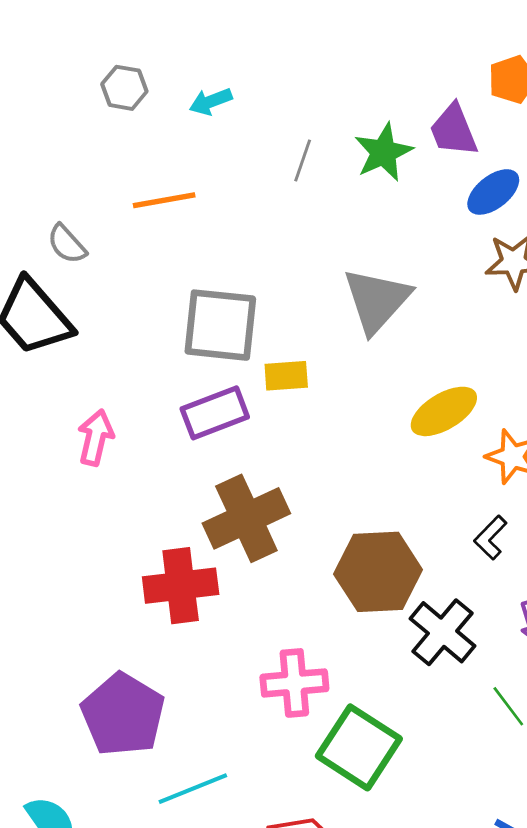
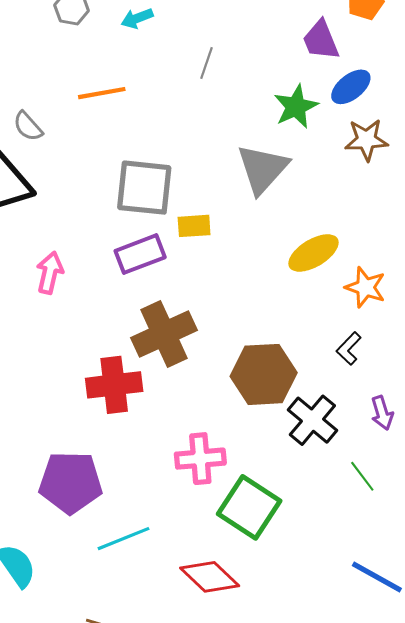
green star: (384, 152) -> (296, 107), moved
purple pentagon: (123, 715) -> (71, 482), turned -30

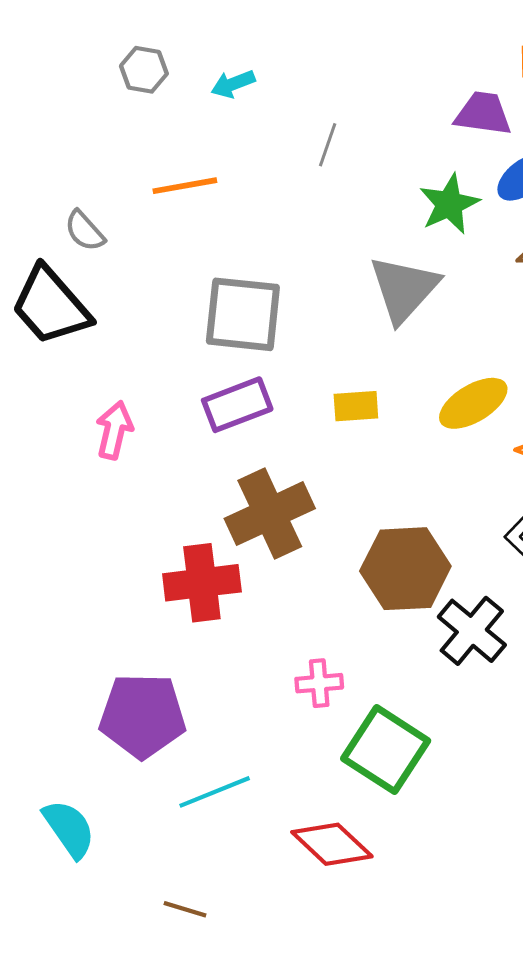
purple trapezoid: (321, 40) -> (483, 114), turned 120
yellow rectangle: (194, 226) -> (356, 406), moved
pink cross: (200, 459) -> (319, 683), size x0.7

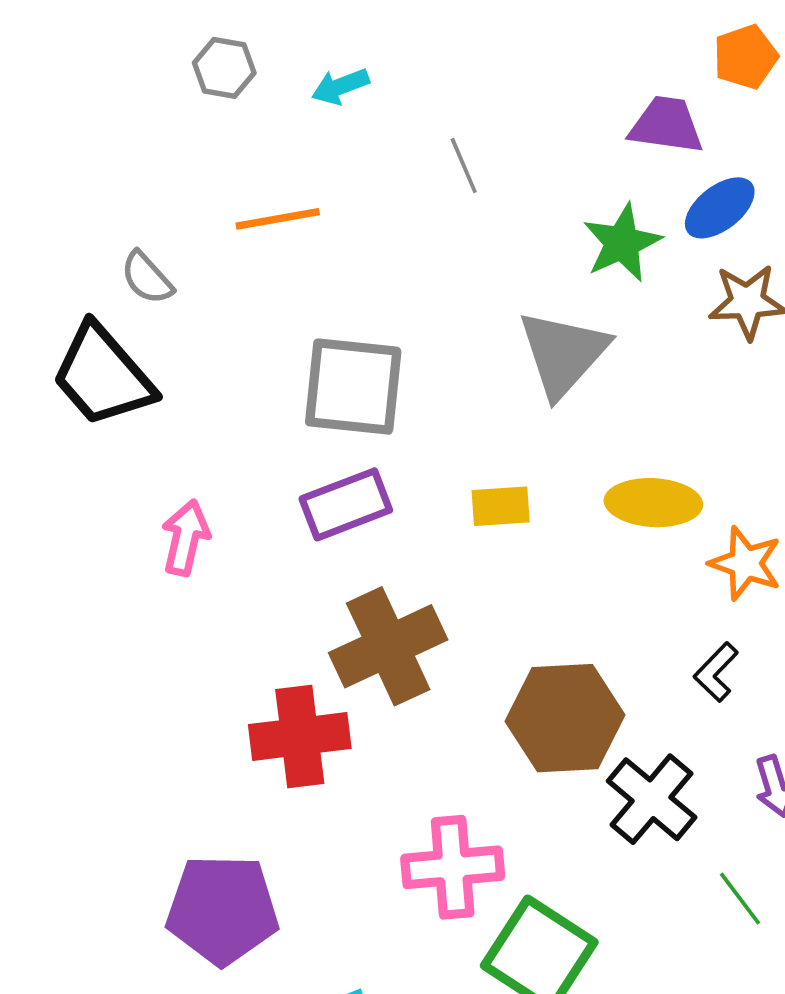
gray line: (328, 145) -> (464, 166), turned -42
yellow ellipse: (473, 403) -> (653, 503), turned 34
pink cross: (319, 683) -> (453, 867), size x1.6

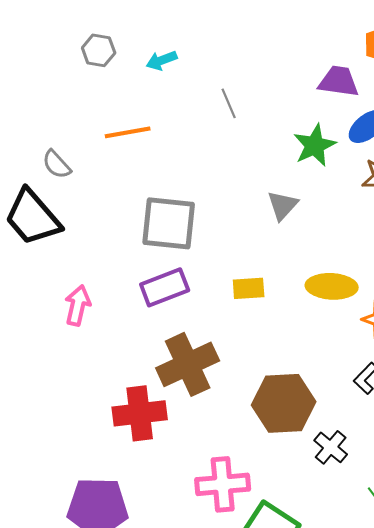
gray triangle: (563, 353) -> (283, 205), size x0.6
black cross: (652, 799) -> (331, 447), size x0.7

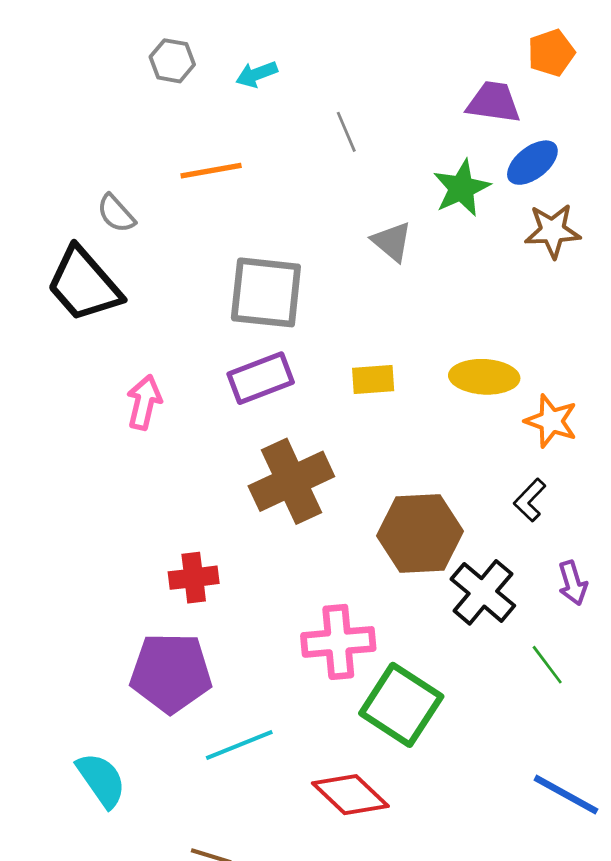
gray triangle: (283, 205) -> (392, 242), moved, turned -32
red cross: (140, 413) -> (194, 578), moved, size x0.7
black cross: (331, 447) -> (483, 592), size x1.4

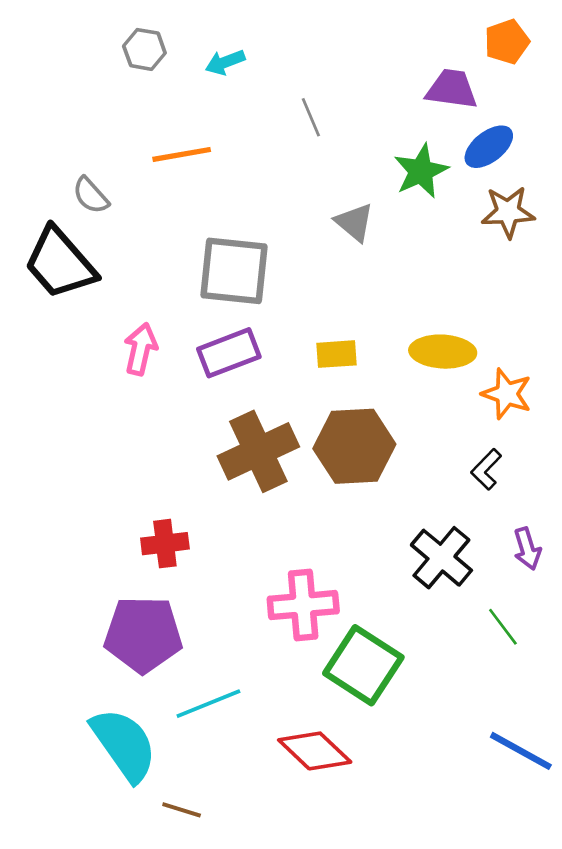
pink arrow: (144, 402) -> (141, 349), moved
brown hexagon: (420, 533) -> (354, 446), moved
cyan semicircle: (101, 780) -> (124, 745), moved, size x1.4

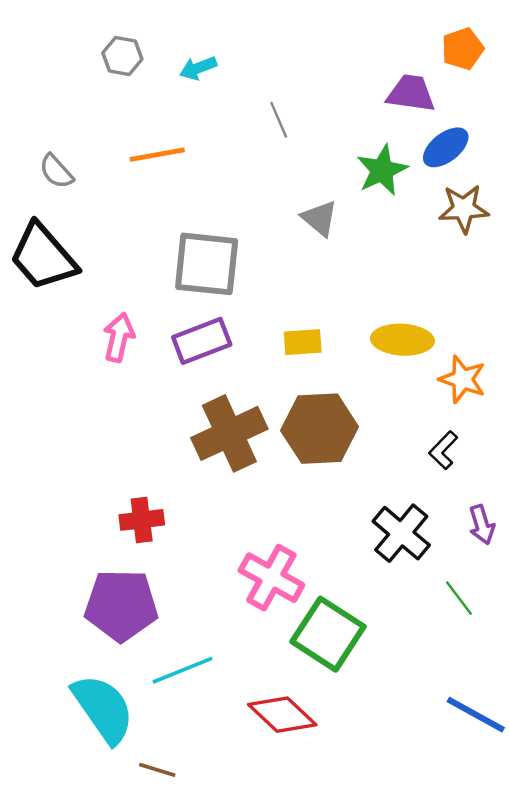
gray semicircle: (91, 195) -> (56, 171), moved
pink cross: (303, 605) -> (271, 578), turned 34

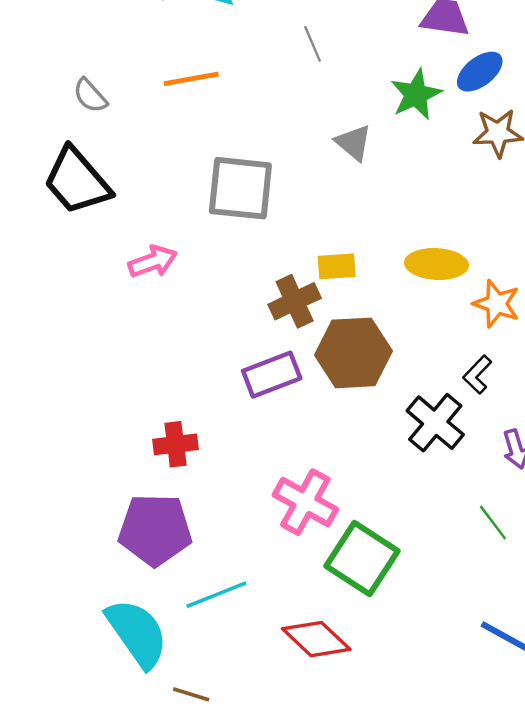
pink arrow: (119, 337) -> (153, 262), turned 57
purple rectangle: (202, 341) -> (272, 375), moved
brown cross: (229, 433) -> (295, 301), moved, size x0.7
black cross: (401, 533) -> (435, 423), moved

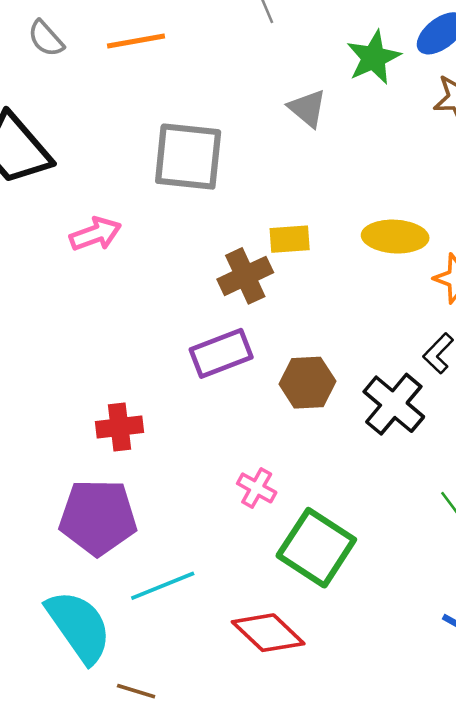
gray semicircle: (90, 96) -> (46, 38), moved
brown hexagon: (353, 353) -> (307, 383), moved, size x0.7
pink cross: (305, 502) -> (257, 488), size x0.6

